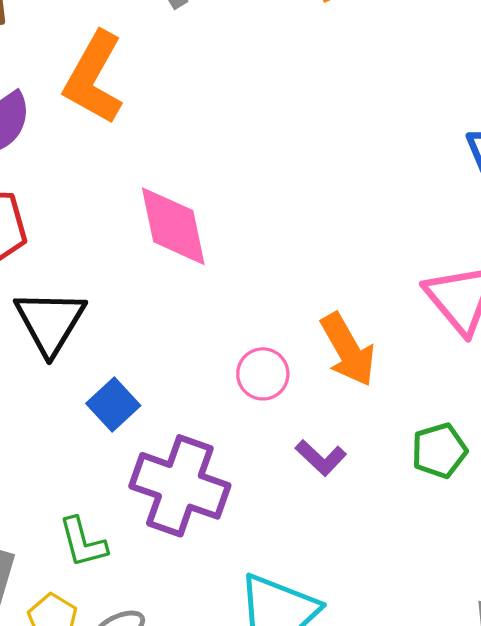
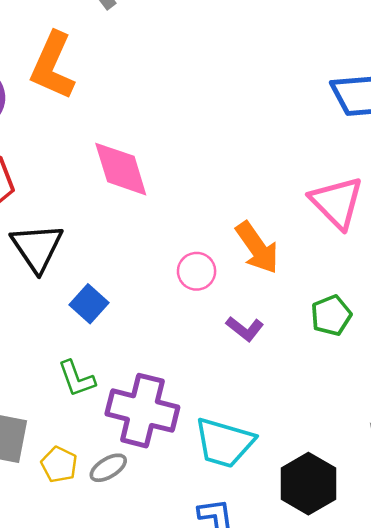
purple cross: (180, 486) -> (142, 411), moved
green L-shape: (83, 542) -> (77, 379), moved

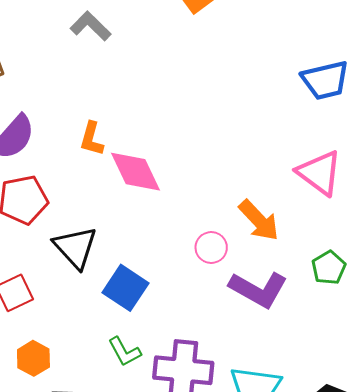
orange L-shape: (53, 66) -> (92, 139), moved, size x0.6
blue square: (89, 304) -> (126, 288), size x1.4
purple L-shape: (245, 329) -> (258, 289), size x1.8

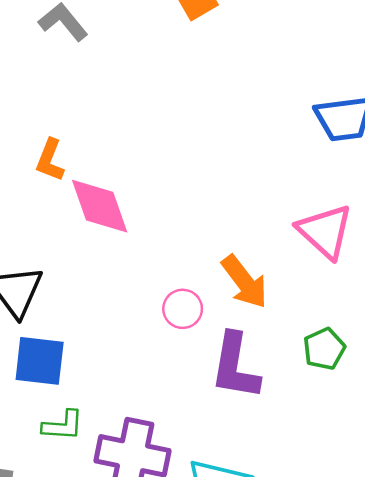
blue square: (126, 288) -> (40, 361), moved, turned -33
purple L-shape: (258, 289) -> (235, 366), turned 64
green L-shape: (124, 352) -> (63, 425), turned -64

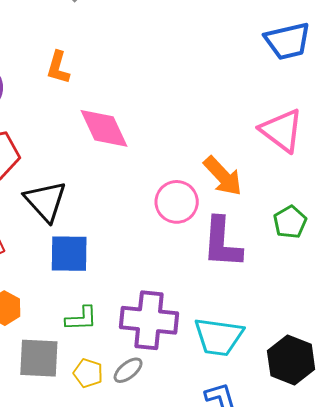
orange L-shape: (50, 160) -> (58, 68), moved
pink circle: (183, 309) -> (177, 202), size x1.4
green L-shape: (63, 425) -> (81, 319), moved

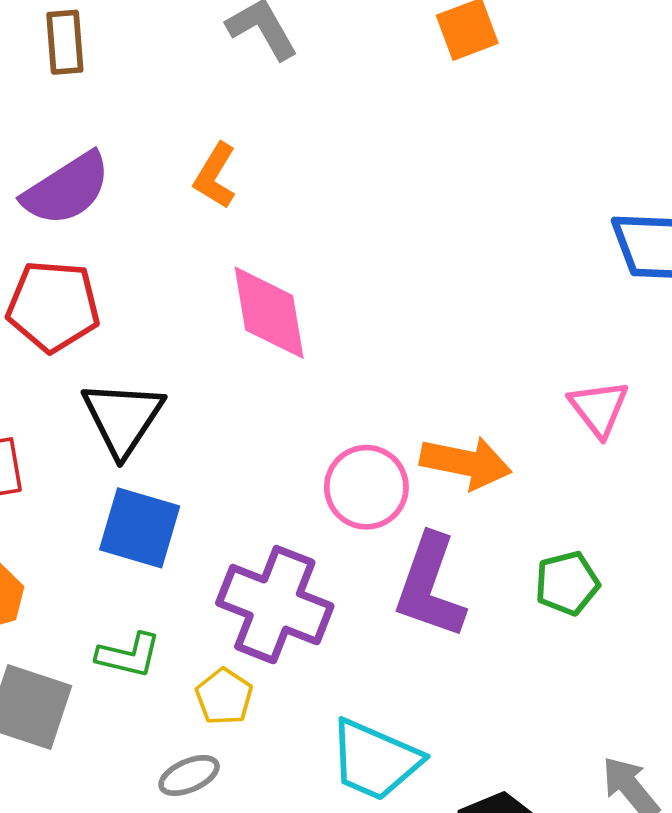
pink triangle: (282, 130) -> (599, 408), size x0.7
orange arrow: (223, 176) -> (466, 463), turned -51
purple cross: (149, 320) -> (275, 605), moved
yellow pentagon: (88, 373) -> (224, 697), moved

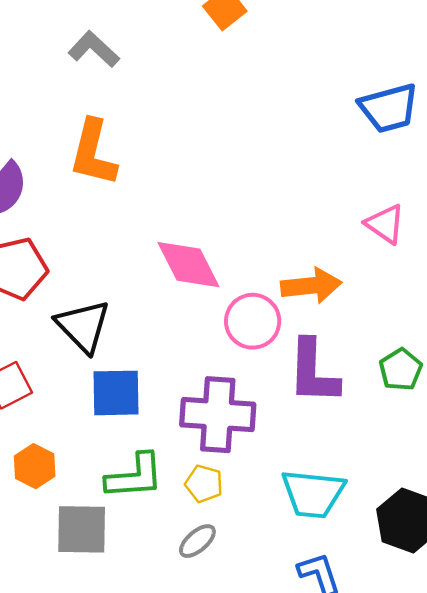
orange L-shape: (215, 176) -> (93, 153), size x1.6
pink diamond: (269, 313) -> (189, 265), moved
green pentagon: (567, 583) -> (401, 370), moved
green L-shape: (129, 655) -> (135, 476), size x1.4

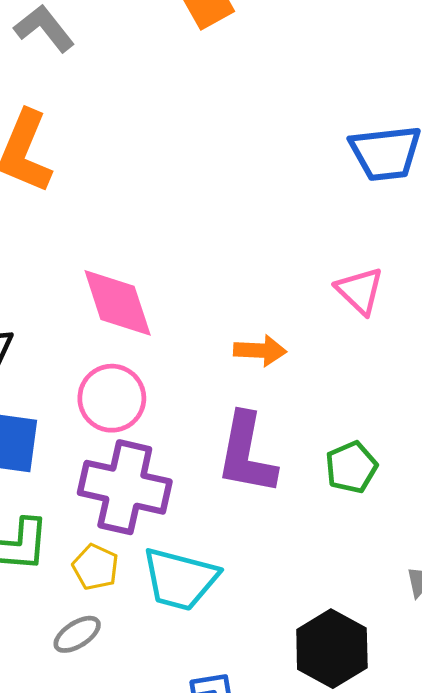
orange arrow: (311, 286) -> (260, 351), size x0.7
pink circle: (253, 321) -> (112, 398), moved
cyan trapezoid: (313, 494) -> (180, 579), moved

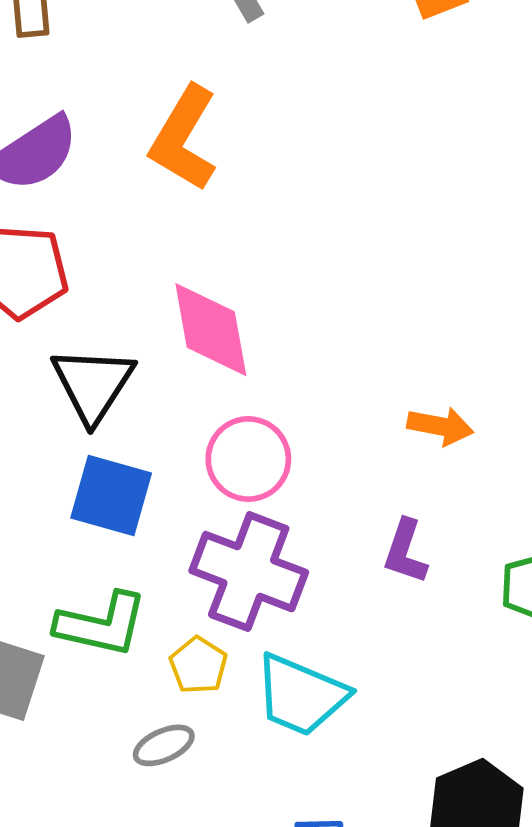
pink diamond: (118, 303) -> (211, 330), moved
purple L-shape: (247, 454) -> (405, 552), size x0.6

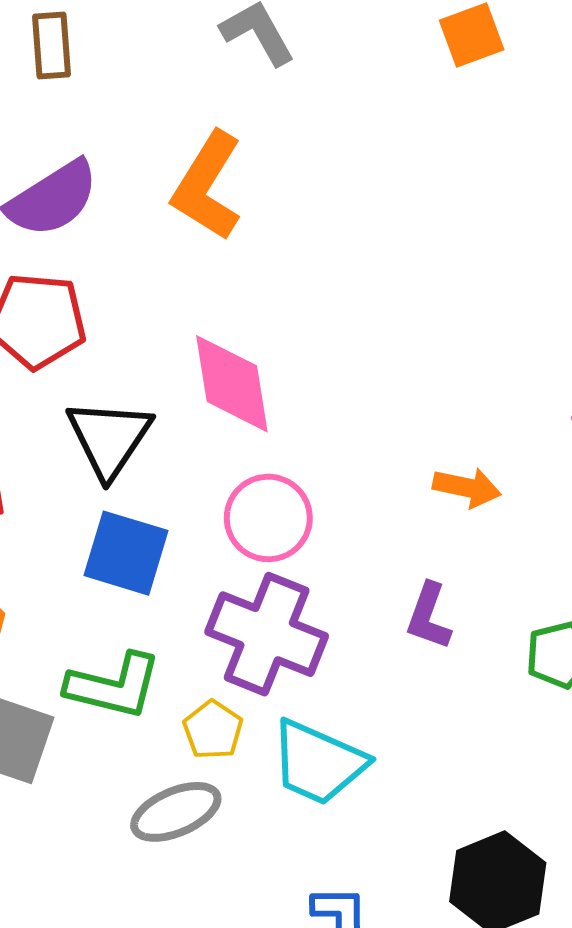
gray ellipse: (164, 745) -> (176, 812), size x1.4

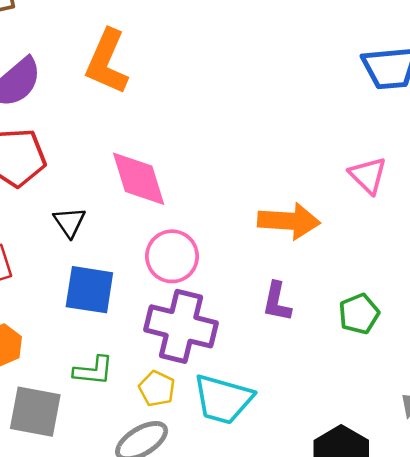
black triangle: (109, 438) -> (69, 222), size x0.6
orange arrow: (467, 487) -> (289, 221), size x1.5
green L-shape: (114, 686) -> (93, 371), size x0.7

